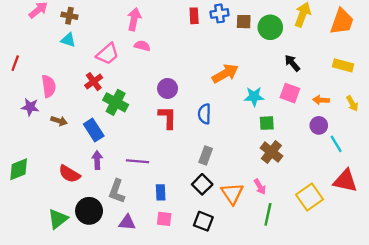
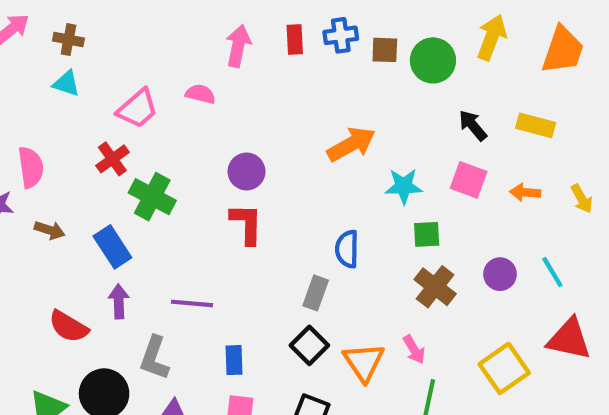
pink arrow: (134, 19) -> (238, 46), moved
yellow rectangle: (343, 65) -> (536, 125), moved
blue semicircle: (204, 114) -> (347, 249), moved
purple circle: (319, 125) -> (500, 274), moved

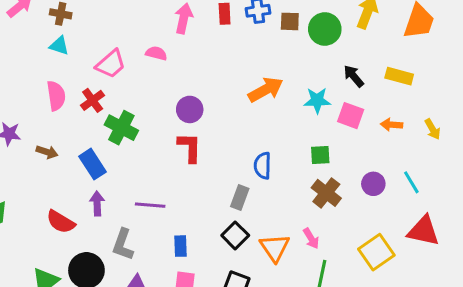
pink semicircle: (31, 167) -> (56, 96), moved
cyan star: (404, 186) -> (317, 100), moved

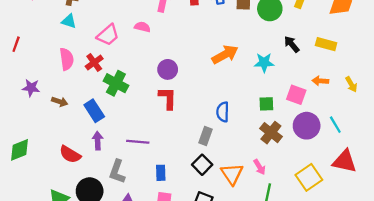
pink square: (351, 116) -> (296, 95), moved
purple circle: (373, 184) -> (307, 126), size x1.5

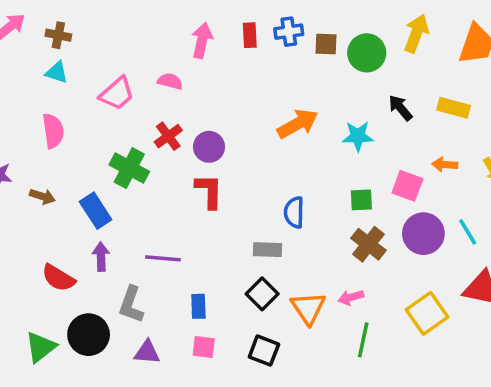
red cross: (94, 63) -> (168, 136), moved
gray rectangle: (206, 136) -> (267, 250), turned 72
pink arrow: (259, 167) -> (351, 297), turned 105

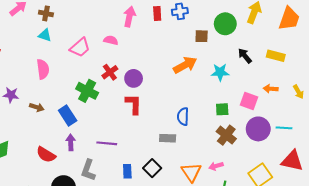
brown square: (326, 44) -> (202, 36), moved
cyan line: (468, 232) -> (284, 128), turned -56
black square: (262, 294) -> (152, 168), moved

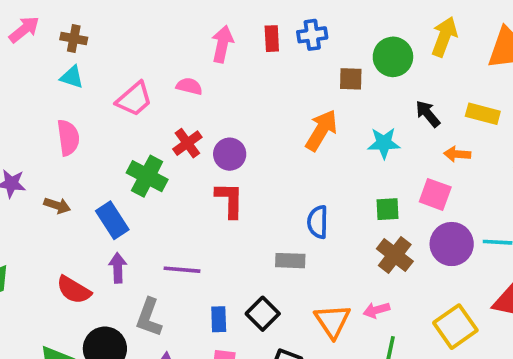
orange arrow: (185, 65) -> (321, 130), turned -30
orange arrow: (271, 89) -> (457, 154), moved

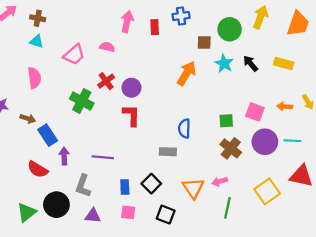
red rectangle: (272, 39) -> (155, 27), moved
cyan star: (384, 143) -> (224, 63), moved, turned 30
orange arrow: (457, 154) -> (285, 106), moved
blue rectangle: (112, 220) -> (48, 135), moved

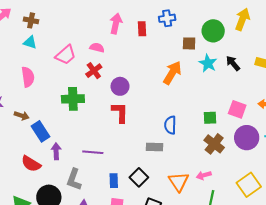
red cross: (106, 81) -> (94, 71), moved
green cross: (82, 101) -> (73, 99), turned -30

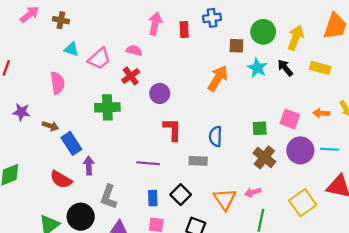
yellow arrow: (242, 19) -> (296, 38), moved
cyan triangle: (30, 42) -> (71, 49), moved
red L-shape: (120, 112) -> (172, 129), moved
purple line: (93, 152) -> (148, 163), moved

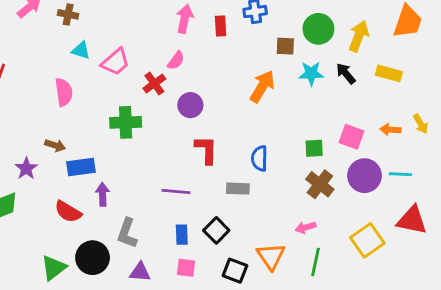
pink semicircle: (134, 50) -> (176, 61), moved, turned 112
cyan star: (257, 68) -> (311, 73), turned -30
purple star: (21, 112) -> (26, 168), moved, turned 30
blue rectangle: (71, 143) -> (81, 167), turned -65
orange triangle: (225, 199) -> (271, 256), moved

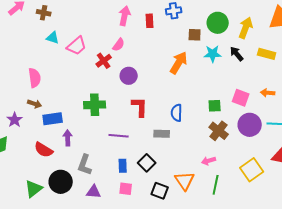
pink semicircle: (64, 92) -> (35, 78), moved
green cross: (126, 122) -> (95, 105), moved

